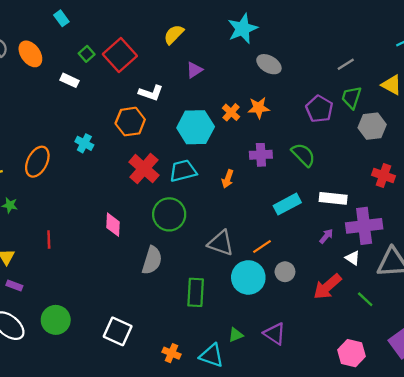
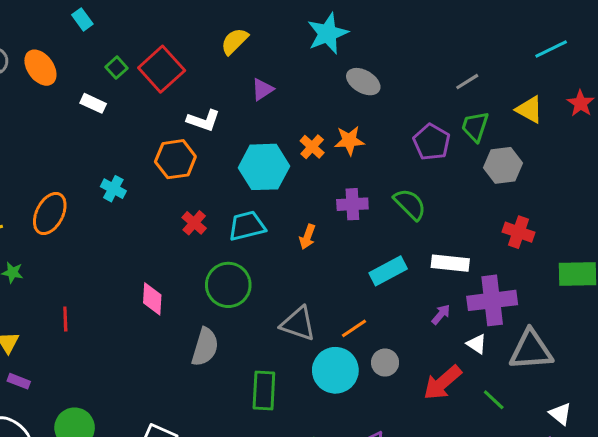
red cross: (144, 169) -> (194, 223), size x0.6

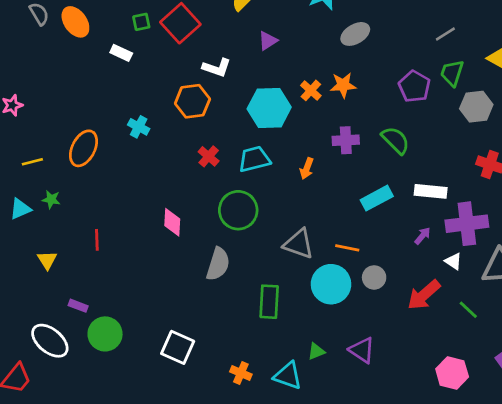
green square: (116, 68) -> (141, 22), turned 30
gray ellipse: (363, 82) -> (355, 34), turned -60
orange line: (354, 328) -> (347, 248), turned 45
purple rectangle: (19, 381) -> (78, 306), moved

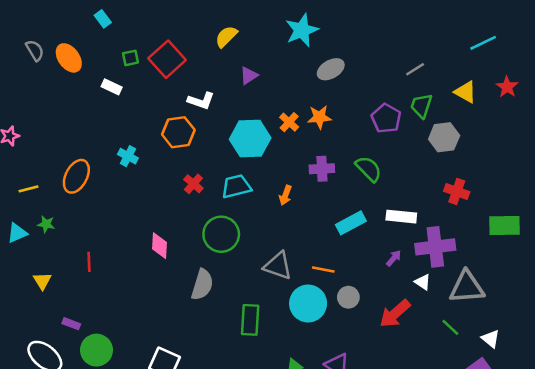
green line: (468, 310) -> (450, 327), moved

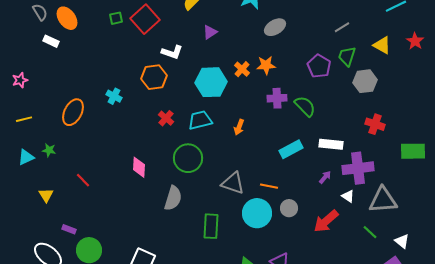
white rectangle: (112, 87) -> (51, 41), moved
purple cross: (322, 169) -> (277, 98), moved
yellow line: (28, 189) -> (24, 119), moved
red line: (89, 262) -> (83, 180), turned -42

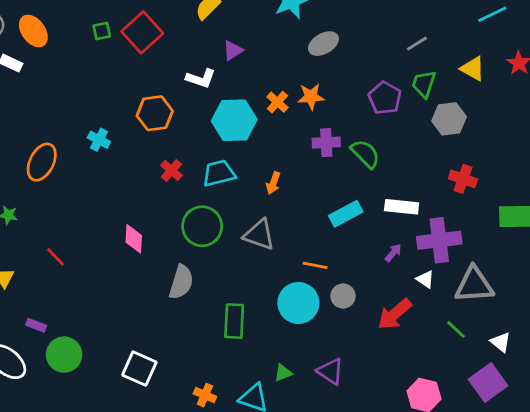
white L-shape: (172, 52) -> (201, 78), moved
gray triangle: (233, 183) -> (259, 235), moved

